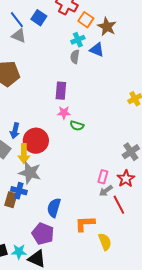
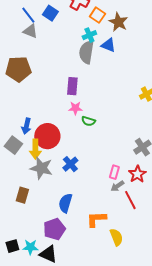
gray semicircle: (75, 57) -> (86, 52), size x1.6
blue cross: (19, 191) -> (70, 164), moved, turned 35
purple pentagon: (43, 234) -> (54, 229), turned 30

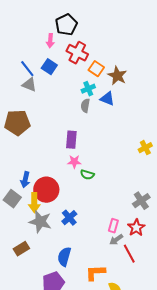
gray semicircle: (86, 52) -> (85, 106), size x0.6
brown rectangle: (22, 195) -> (21, 249), turned 42

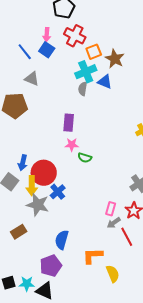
pink arrow: (50, 41) -> (47, 35), moved
orange square: (96, 69) -> (94, 52), turned 35
gray triangle: (29, 85) -> (32, 79), moved
cyan cross: (88, 89) -> (86, 72), size x1.5
blue cross: (69, 218) -> (58, 192), moved

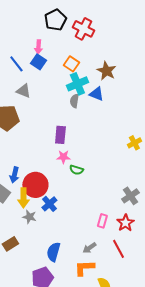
red cross: (75, 36) -> (83, 29), moved
orange square: (94, 52) -> (71, 64), moved, turned -35
gray star: (38, 205) -> (29, 217), size x0.6
gray arrow: (114, 223) -> (89, 248), moved

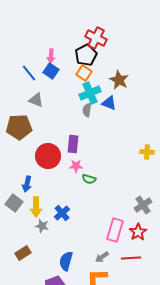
black pentagon: (55, 20) -> (86, 55), moved
yellow cross: (134, 143) -> (147, 152), turned 32
red circle: (35, 185) -> (48, 156), moved
pink rectangle: (102, 221) -> (115, 230), size x1.6
red line: (118, 249) -> (131, 258), turned -66

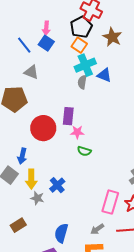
brown star: (119, 80) -> (112, 37), moved
pink star: (76, 166) -> (77, 132), moved

